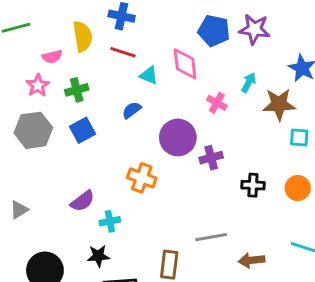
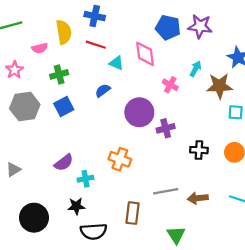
pink star: (38, 85) -> (14, 70), moved
orange cross: (142, 178) -> (120, 159), moved
brown arrow: (251, 260) -> (198, 198), moved

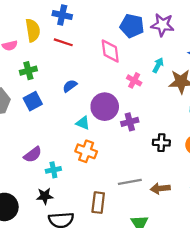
cyan triangle: (116, 63) -> (83, 123), moved

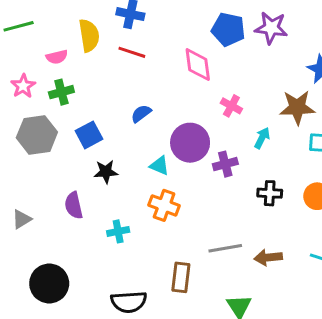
cyan arrow: (158, 65) -> (262, 138), moved
green cross: (28, 71) -> (61, 92), moved
purple semicircle: (33, 155) -> (74, 205), moved, turned 114
black star: (45, 196) -> (106, 172), moved

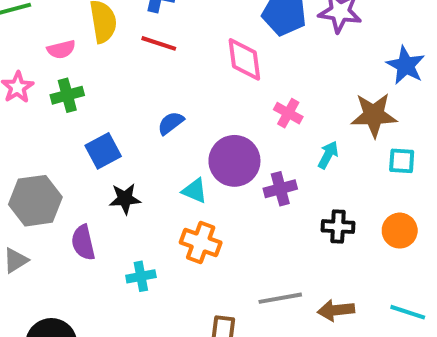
gray hexagon: (37, 135) -> (35, 201), moved

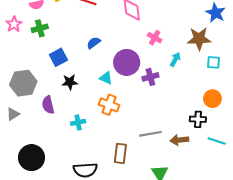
black cross: (338, 227) -> (198, 119), moved

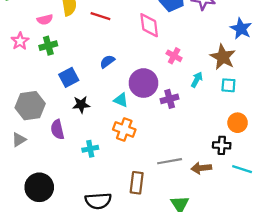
brown star: (199, 39) -> (223, 57), turned 30
cyan square: (213, 62) -> (228, 85), moved

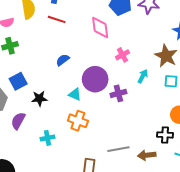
pink cross: (174, 56) -> (122, 55), turned 32
blue square: (69, 77) -> (18, 81), moved
purple semicircle: (57, 129) -> (18, 121), turned 42

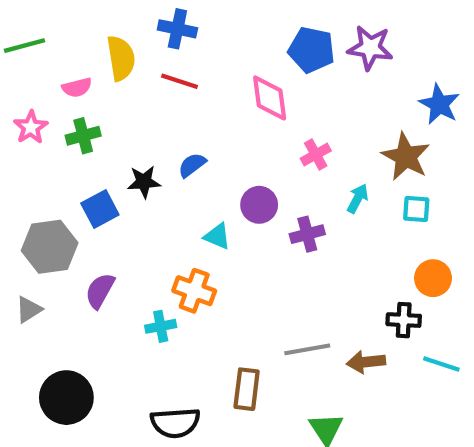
purple circle: (95, 79) -> (259, 205), size x0.7
black star: (39, 98) -> (144, 182), moved
orange cross: (78, 121) -> (194, 291), moved

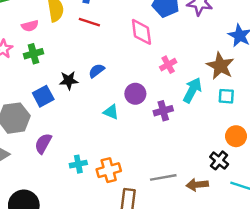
cyan arrow: (358, 199) -> (192, 90), size x1.5
orange cross: (194, 291) -> (109, 170), moved, turned -35
black cross: (404, 320) -> (219, 160), turned 36

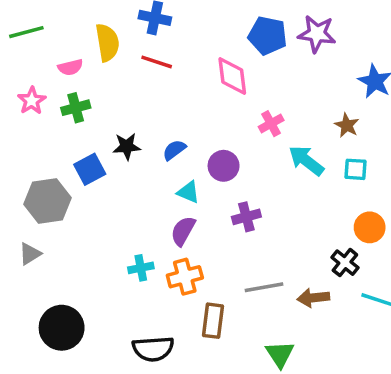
brown star: (220, 66) -> (347, 125), size x0.6
blue semicircle: (97, 71) -> (174, 150), moved
cyan arrow: (192, 90) -> (306, 161), turned -80
purple cross: (163, 111) -> (246, 217), moved
purple semicircle: (43, 143) -> (183, 231), moved

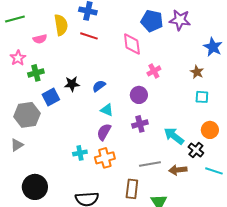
green cross: (76, 108) -> (36, 73), moved
cyan arrow: (306, 161) -> (174, 136), moved
purple circle: (224, 166) -> (139, 95), moved
brown rectangle: (213, 321) -> (132, 189), moved

